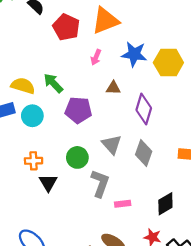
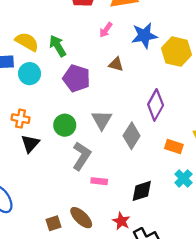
blue star: (134, 54) -> (144, 35), turned -30
purple diamond: (144, 109) -> (156, 105), moved

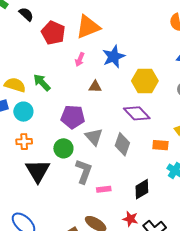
yellow hexagon: (176, 52) -> (145, 81), moved
purple pentagon: (76, 78) -> (73, 117), moved
purple diamond: (156, 105) -> (137, 113), turned -60
orange cross: (21, 119) -> (24, 142), moved
black triangle: (30, 144) -> (38, 171), size x1.5

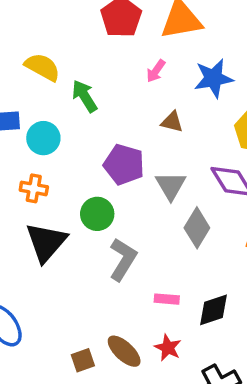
yellow semicircle: (15, 85) -> (42, 67), moved
gray triangle: (94, 137) -> (171, 186), moved
pink rectangle: (104, 189) -> (167, 299), moved
red star: (130, 219) -> (168, 348), moved

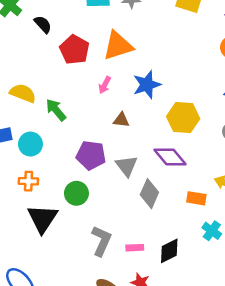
gray L-shape: (123, 259) -> (101, 241), moved

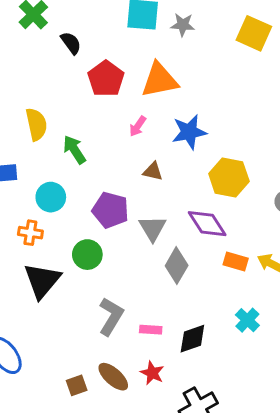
yellow semicircle: (23, 93) -> (36, 124), turned 50
cyan circle: (30, 144) -> (51, 197), moved
orange rectangle: (196, 198) -> (236, 262), moved

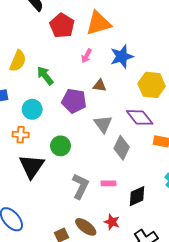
yellow semicircle: (36, 124) -> (18, 61), turned 40
purple pentagon: (111, 210) -> (74, 101), moved
pink rectangle: (151, 330) -> (109, 183), moved

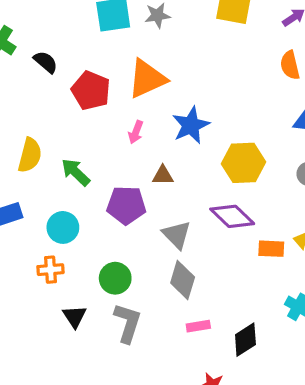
gray diamond: (122, 148) -> (183, 280), moved
black triangle: (32, 166) -> (75, 316), size x0.6
gray L-shape: (80, 186) -> (128, 323), moved

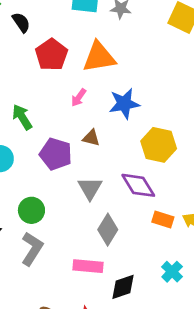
gray diamond: (183, 280) -> (108, 230), moved
pink rectangle: (198, 326) -> (88, 266), size x1.5

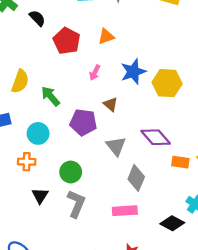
orange triangle: (99, 57) -> (106, 36), size x0.6
brown triangle: (91, 138) -> (110, 104), turned 35
yellow hexagon: (159, 145) -> (167, 83), moved
black diamond: (123, 287) -> (172, 223), moved, turned 55

